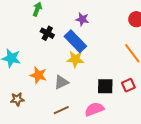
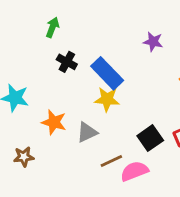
purple star: (82, 19) -> (153, 42), moved
black square: (105, 86) -> (150, 138), turned -36
brown line: (61, 110) -> (111, 161), moved

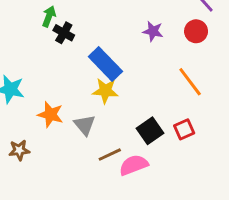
black cross: (67, 62) -> (64, 33), moved
gray triangle: (87, 132) -> (85, 125), turned -45

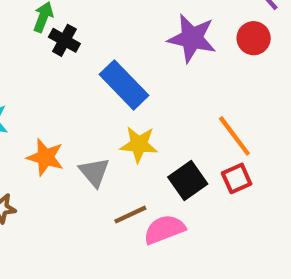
purple star: (153, 31) -> (192, 38), size x1.6
orange line: (190, 82) -> (234, 136), moved
yellow star: (105, 91) -> (139, 144), moved

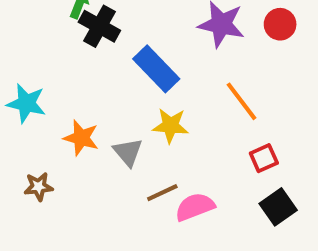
black cross: (64, 40) -> (99, 26), size x1.4
orange line: (234, 136) -> (241, 101), moved
black square: (188, 181) -> (278, 207), moved

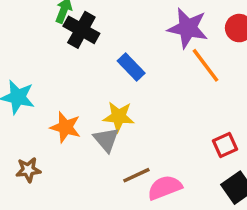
blue rectangle: (156, 69) -> (131, 67), size x0.7
orange line: (241, 101) -> (205, 65), moved
yellow star: (170, 126) -> (119, 117), moved

